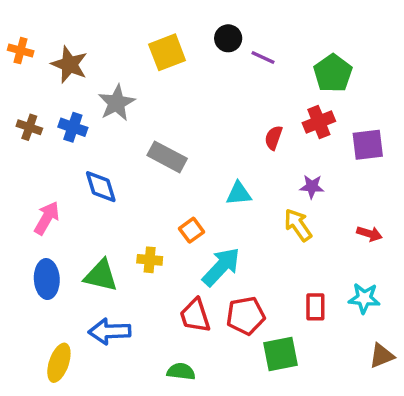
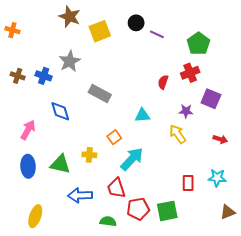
brown star: (69, 64) -> (70, 17), moved
purple square: (368, 145) -> (211, 99), moved, turned 30
red pentagon: (246, 316) -> (138, 209), moved
blue arrow: (110, 331) -> (80, 195), moved

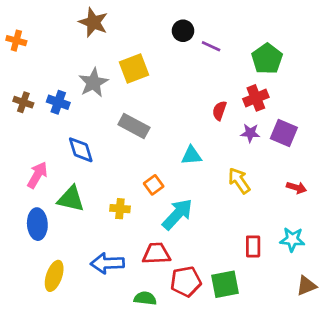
yellow square: (100, 31) -> (134, 69), moved
purple star: (186, 111) -> (250, 133), moved
green triangle: (60, 164) -> (71, 199), moved
red trapezoid: (116, 188) -> (156, 253), turned 105
yellow ellipse: (35, 216) -> (54, 276), moved

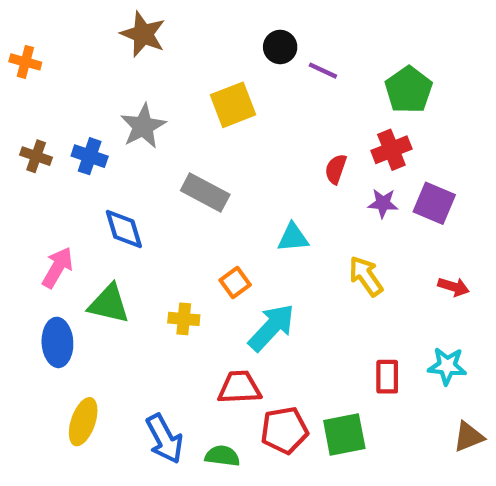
yellow square: (134, 69) -> (233, 105), moved
blue arrow: (107, 263) -> (165, 439), moved, turned -116

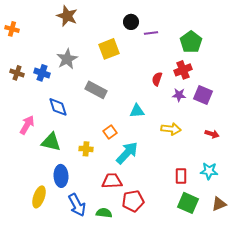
purple line: (323, 71) -> (151, 33), turned -32
yellow arrow: (366, 276) -> (171, 129), turned 132
blue ellipse: (57, 342) -> (61, 176), moved
green square: (344, 435) -> (188, 203), moved, turned 35

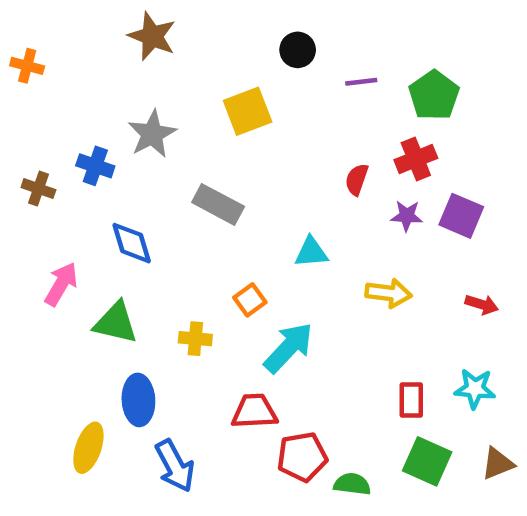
purple line: (151, 33) -> (361, 82), moved
brown cross: (17, 73) -> (38, 189), moved
green semicircle: (104, 213) -> (352, 484), moved

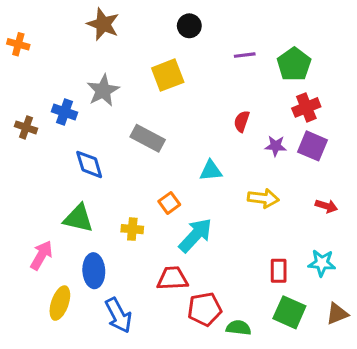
black circle: (298, 50) -> (189, 26), moved
red cross: (416, 159) -> (306, 107), moved
pink arrow: (61, 284) -> (41, 255), moved

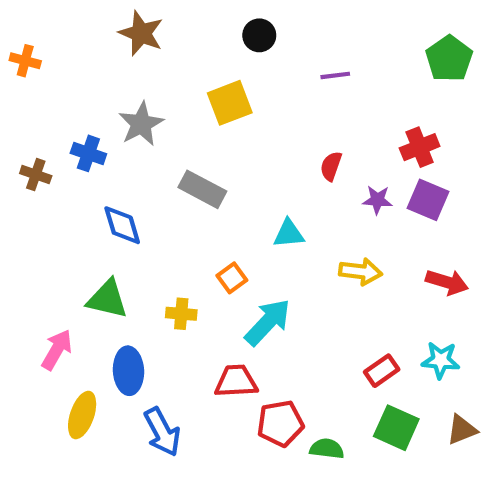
green pentagon: (294, 64) -> (449, 59), moved
red arrow: (326, 206) -> (447, 282), size x1.4
red rectangle: (279, 271) -> (382, 371), turned 55

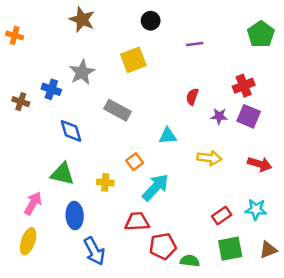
yellow ellipse: (82, 415) -> (28, 241), moved
green square: (396, 428) -> (230, 249), turned -35

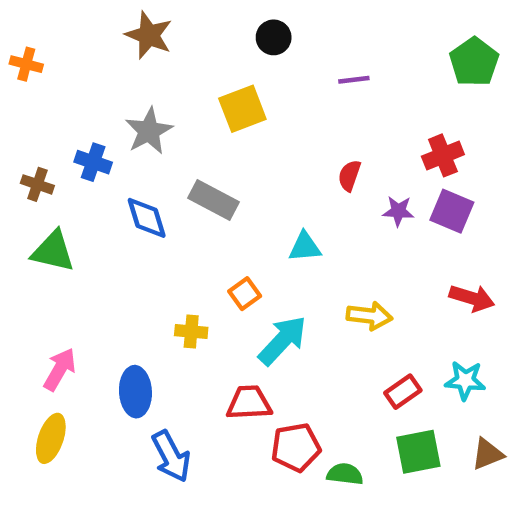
blue diamond: (71, 131) -> (147, 218), moved
yellow arrow: (209, 158) -> (369, 316), moved
green triangle: (62, 174) -> (53, 251), moved

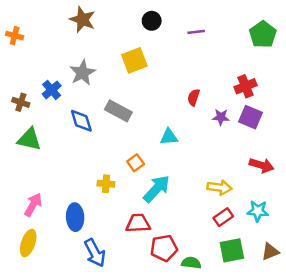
purple line: (354, 80) -> (196, 32), moved
blue cross: (93, 162) -> (52, 90), turned 30
yellow arrow: (369, 316) -> (220, 187), moved

